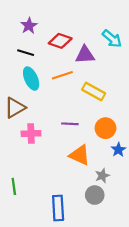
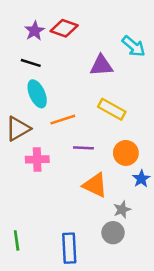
red diamond: (60, 41) -> (64, 28), moved
orange line: (62, 75) -> (63, 120), moved
green line: (14, 186) -> (17, 240), moved

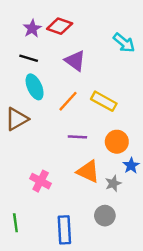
purple triangle: (101, 66) -> (75, 61), moved, turned 40
orange line: (63, 120) -> (68, 101), moved, turned -30
pink cross: (37, 159) -> (41, 181), moved, turned 30
gray star: (122, 210) -> (113, 183), moved

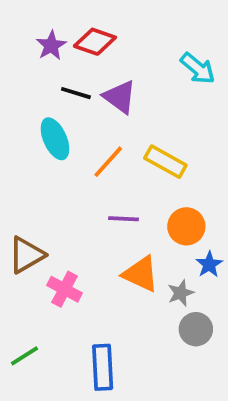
black line: (29, 58) -> (76, 93), moved
brown triangle: (17, 119) -> (26, 255), moved
gray circle: (105, 216) -> (196, 329), moved
green line: (15, 223) -> (25, 356), turned 66

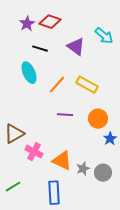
purple triangle: (120, 97) -> (76, 47), moved
orange triangle: (141, 274) -> (62, 161), moved
gray star: (181, 293) -> (83, 169), moved

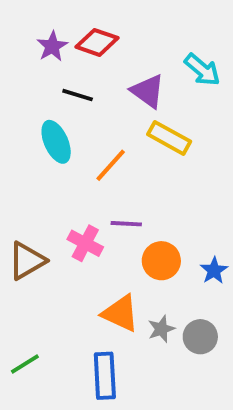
yellow rectangle: (87, 85) -> (169, 138), moved
orange circle: (98, 119) -> (161, 261), moved
pink cross: (34, 152) -> (85, 243), moved

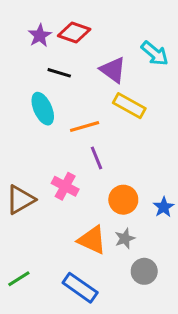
orange line: (111, 165) -> (85, 127), turned 32
purple line: (126, 224) -> (96, 158), moved, turned 65
gray star: (161, 329) -> (125, 238), moved
gray circle: (200, 337) -> (144, 271), moved
blue rectangle: (105, 376) -> (80, 288), turned -52

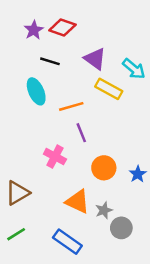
cyan arrow: (155, 53) -> (134, 69), moved
brown triangle: (20, 200) -> (17, 193), moved
gray star: (125, 238) -> (104, 210), moved

